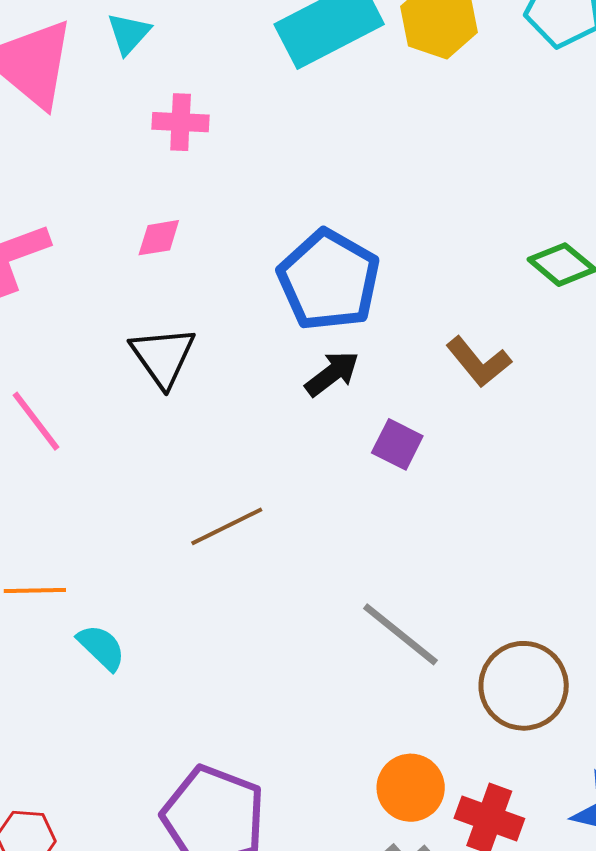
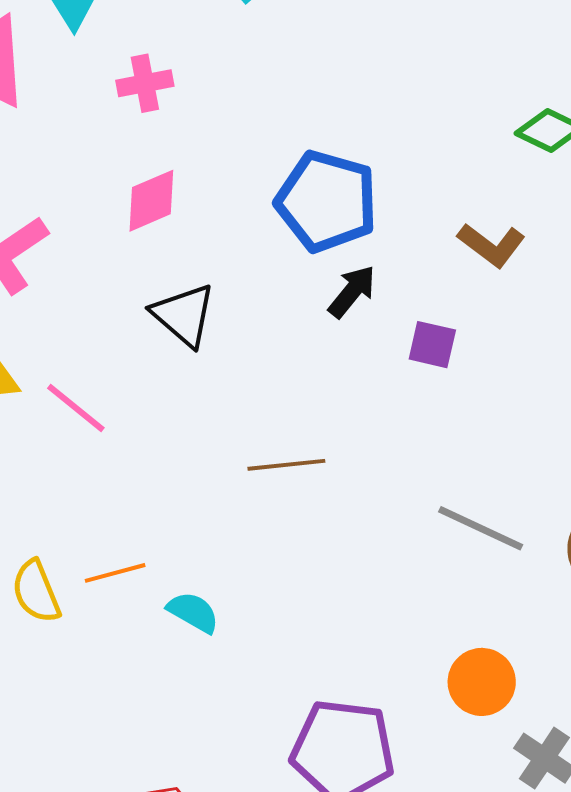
pink diamond: (159, 238) -> (151, 201), size x1.4
brown line: (227, 526) -> (286, 465), turned 34
orange circle: (411, 788) -> (482, 682), moved

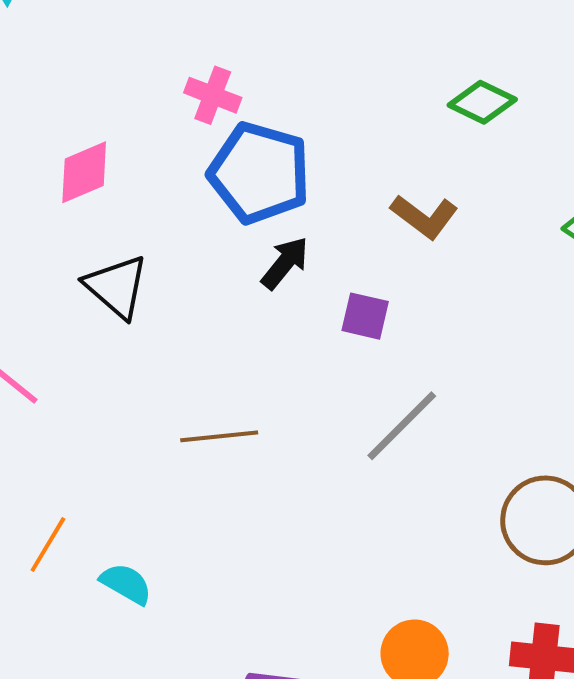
pink cross: (145, 83) -> (213, 95), moved, turned 32
gray line: (481, 528) -> (402, 426), moved, turned -70
orange line: (115, 573) -> (48, 545), turned -44

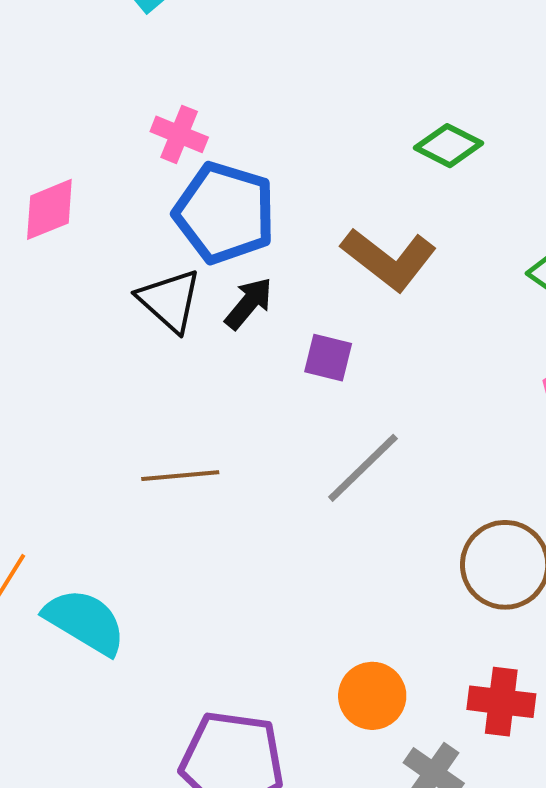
brown L-shape: (424, 217) -> (389, 259), size x1.4
black triangle: (116, 287) -> (169, 300), moved
cyan semicircle: (126, 584) -> (85, 622), size x1.6

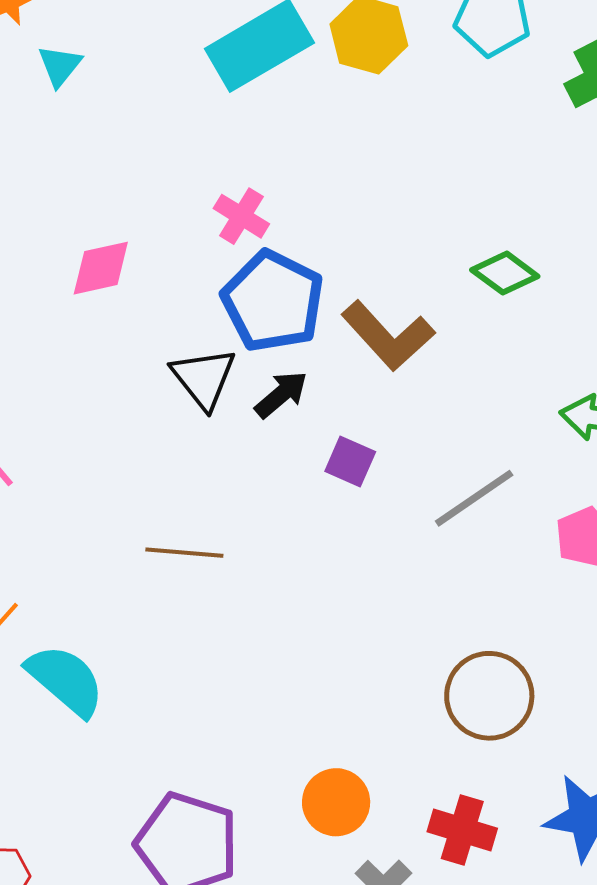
brown L-shape: (389, 259) -> (388, 336), moved
gray line: (363, 468) -> (474, 498), moved

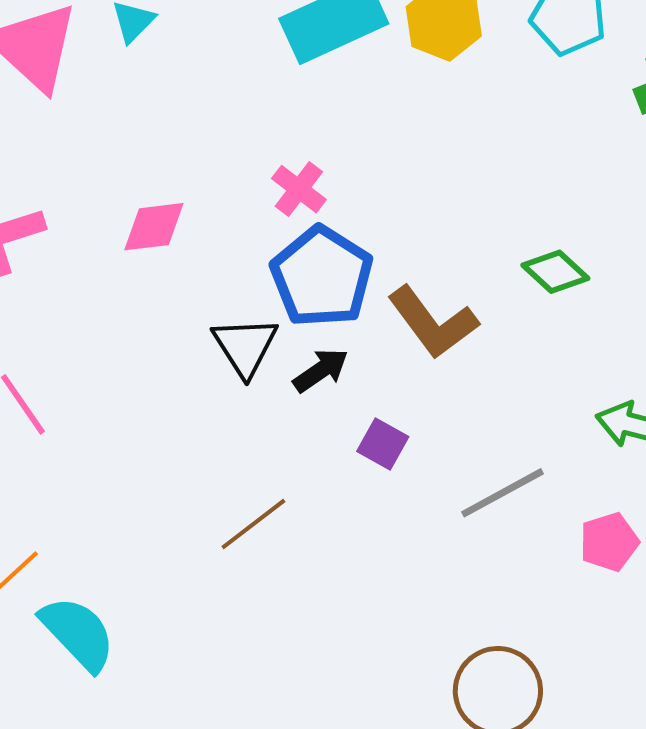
brown line: (184, 553) -> (253, 524), moved, turned -48

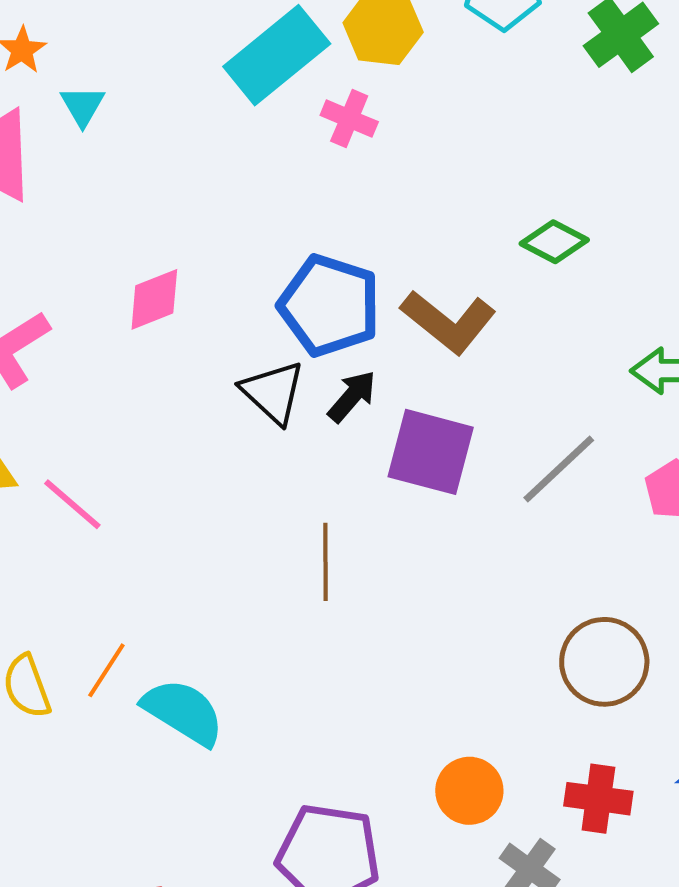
pink cross: (299, 189) -> (349, 119), moved
purple square: (383, 444) -> (431, 452), size x1.8
brown line: (253, 524) -> (326, 562), turned -38

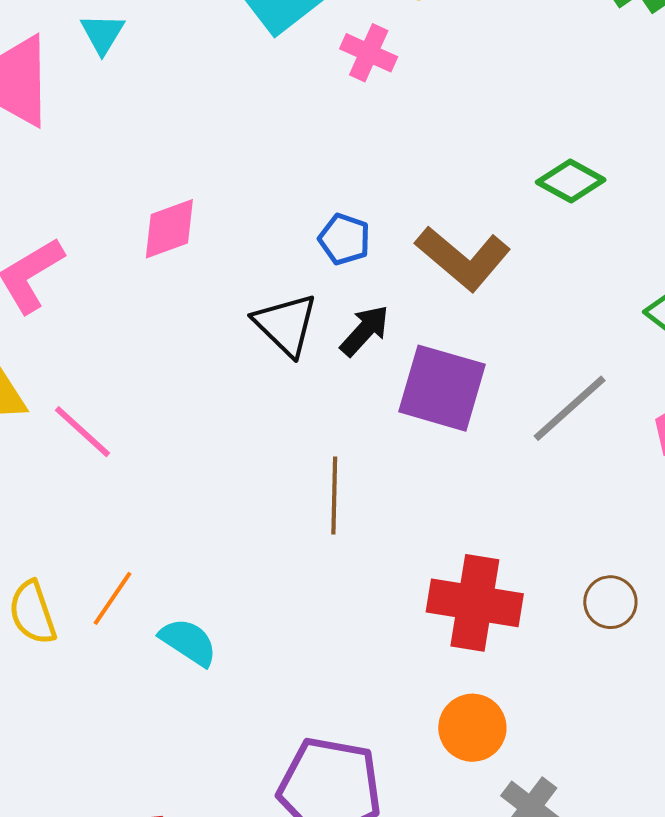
blue pentagon: (329, 305) -> (344, 239), size x0.5
brown circle: (604, 662) -> (610, 602), size x0.6
cyan semicircle: (183, 712) -> (188, 642), size x0.7
red cross: (598, 799) -> (475, 603), moved, size x1.4

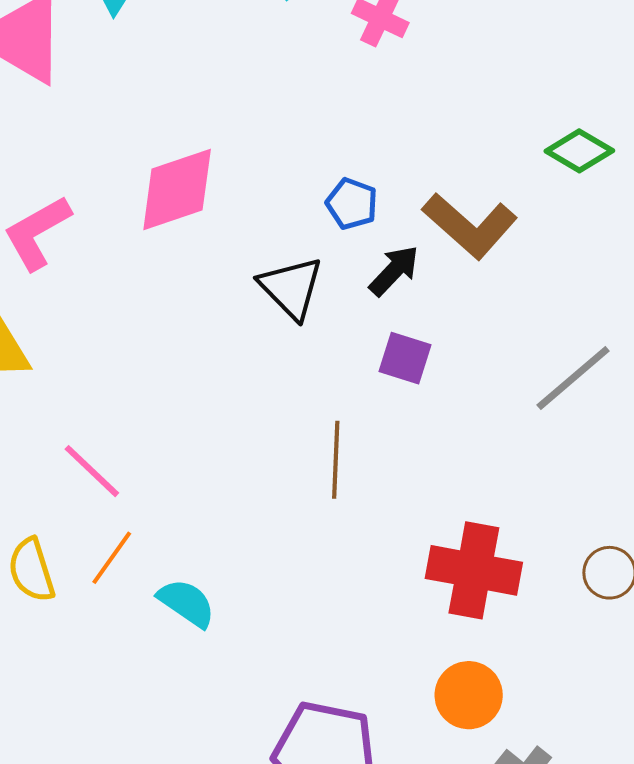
pink diamond: (169, 229) -> (177, 189), size x1.4
black arrow: (365, 331) -> (394, 271), moved
purple square: (442, 388) -> (405, 358), moved, size x0.6
pink line: (82, 432) -> (92, 471), moved

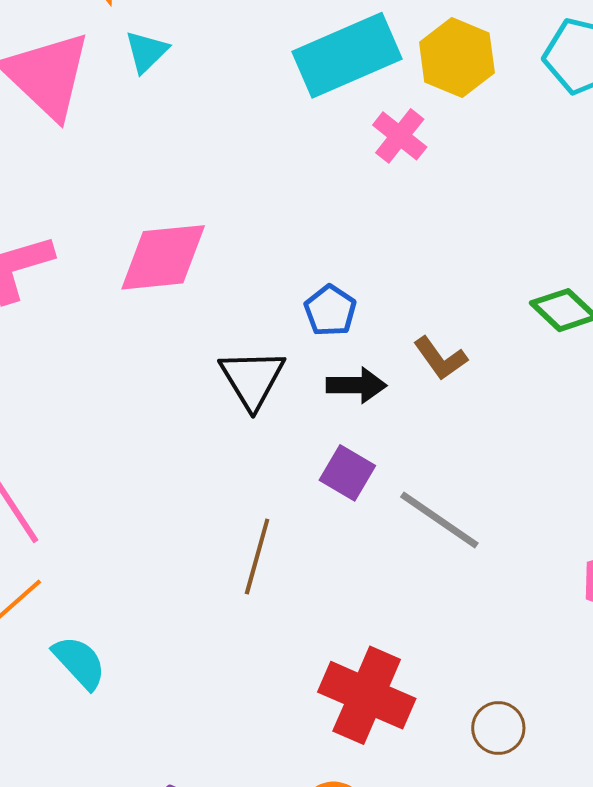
brown L-shape: (470, 226) -> (440, 358), size x0.6
black arrow: (394, 271) -> (356, 385), turned 34
gray line: (573, 378) -> (439, 520), moved, turned 62

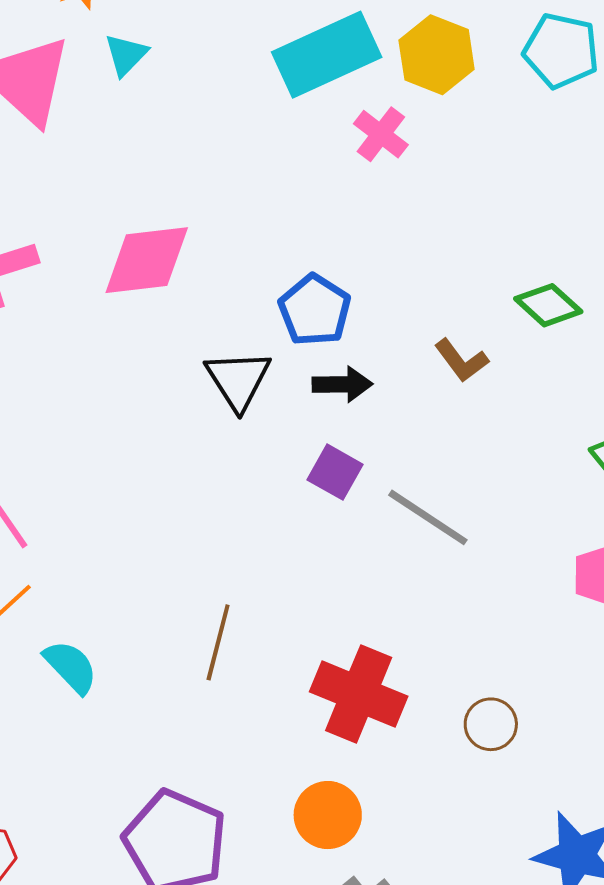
blue pentagon: (330, 311) -> (315, 310), size x1.4
brown L-shape: (440, 358) -> (461, 360), moved
brown line: (257, 556) -> (218, 642), moved

